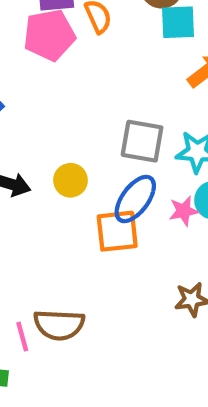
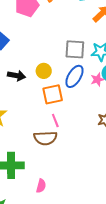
orange square: (117, 231) -> (53, 94), moved
pink line: (22, 337) -> (55, 121), moved

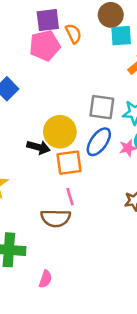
yellow circle: (44, 71) -> (60, 132), size x1.6
black arrow: (16, 76) -> (38, 147), moved

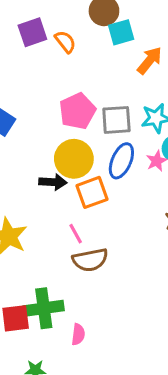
pink pentagon: (45, 46) -> (77, 111), moved
pink line: (70, 197) -> (76, 234), moved
pink semicircle: (45, 279) -> (78, 334), moved

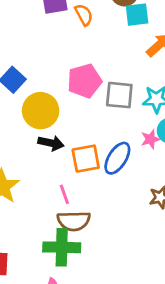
yellow circle: (74, 159) -> (41, 111), moved
blue ellipse: (121, 161) -> (117, 158), moved
green cross: (44, 308) -> (62, 247), moved

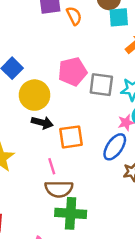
blue ellipse: (117, 158) -> (115, 147), moved
green cross: (62, 247) -> (71, 213), moved

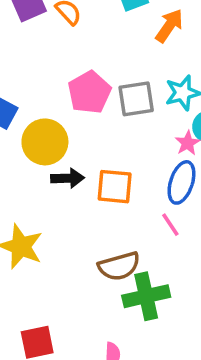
orange square: (71, 137) -> (115, 187), turned 30
pink line: (52, 166) -> (170, 225), moved

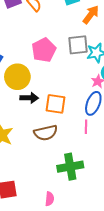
gray square: (136, 99) -> (78, 45), moved
pink line: (170, 225) -> (86, 127), turned 32
brown semicircle: (119, 266) -> (46, 133), moved

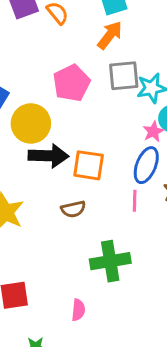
orange arrow: (91, 15) -> (110, 35), moved
black arrow: (29, 98) -> (49, 156), size x1.4
brown semicircle: (46, 133) -> (73, 209), size x0.7

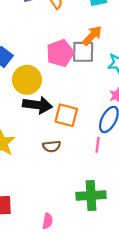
orange arrow: (110, 35) -> (92, 36), moved
gray square: (124, 76) -> (83, 52), moved
green cross: (110, 261) -> (91, 195), moved

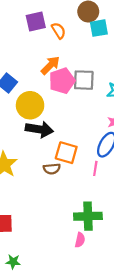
orange arrow: (92, 36) -> (50, 65), moved
orange square: (66, 115) -> (66, 153), moved
pink semicircle: (48, 221) -> (80, 240), moved

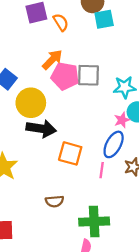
pink pentagon: (62, 81) -> (65, 76), turned 30
brown semicircle: (52, 169) -> (55, 201), moved

